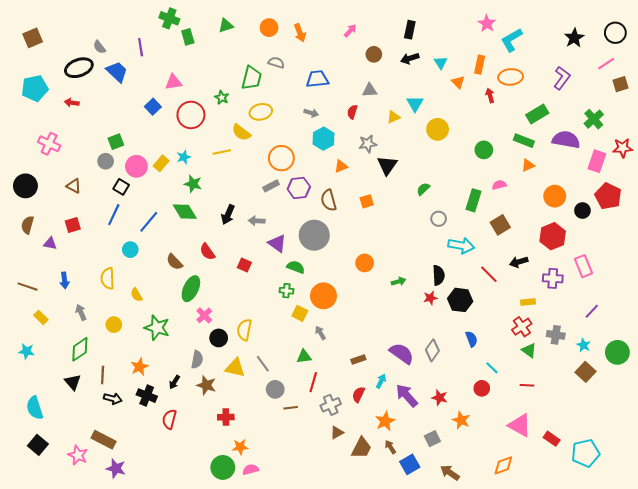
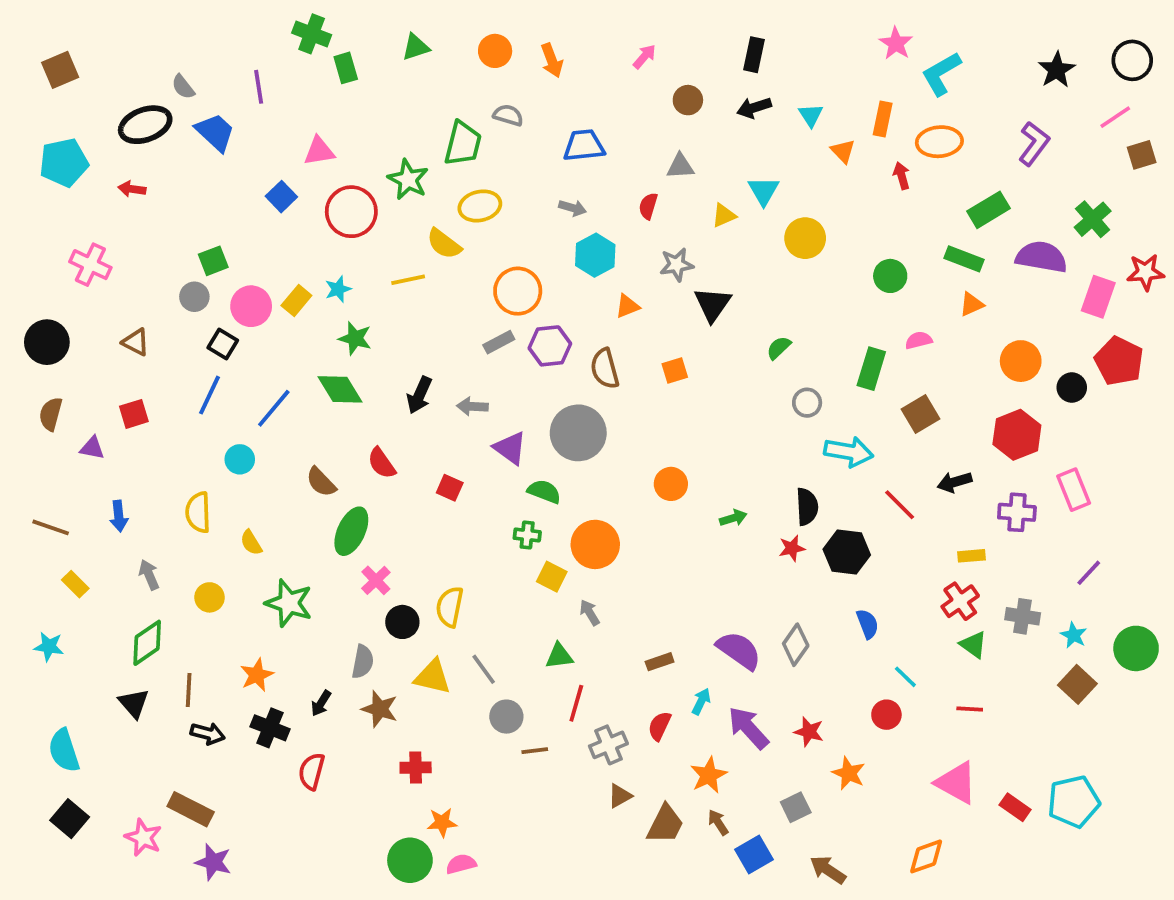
green star: (222, 97) -> (408, 180), size x1.5
cyan pentagon: (586, 453) -> (1074, 802), moved

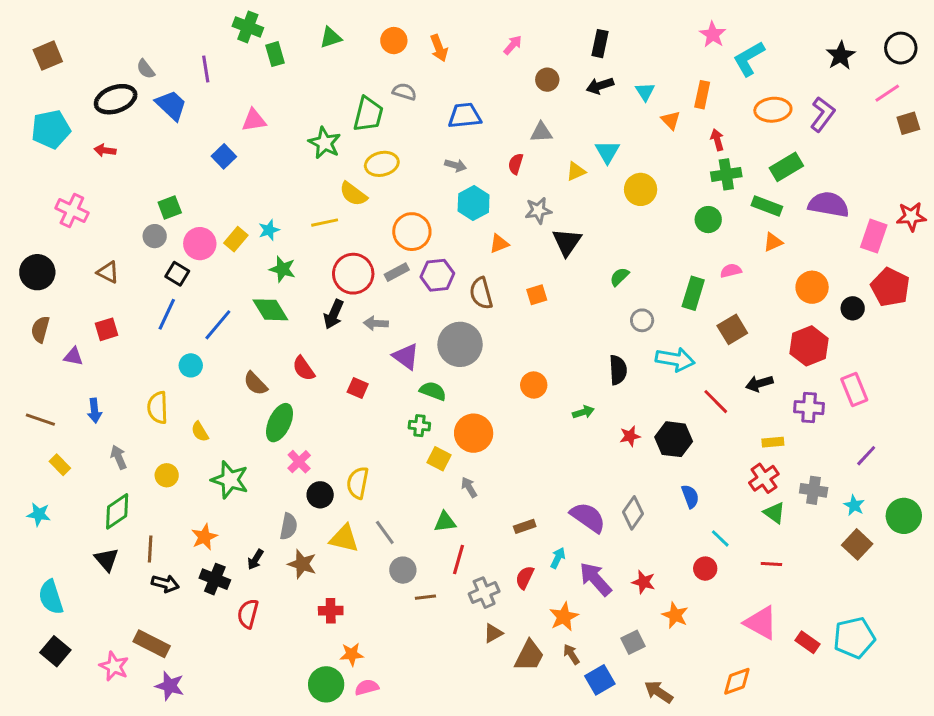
orange ellipse: (939, 142) -> (773, 110), moved
red circle: (351, 212) -> (353, 274), moved
green cross: (1093, 219) -> (726, 174), moved, turned 32
black semicircle: (807, 507) -> (618, 370), moved

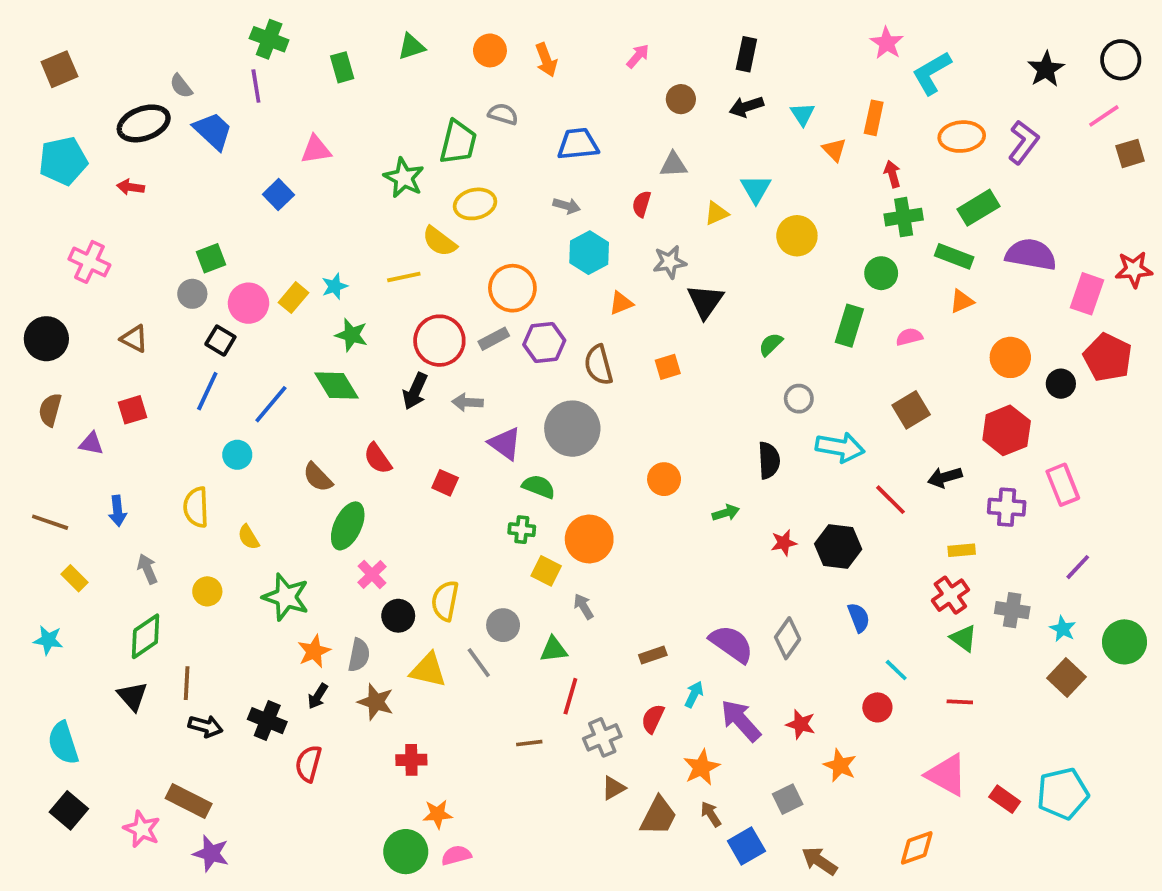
green cross: (248, 27) -> (269, 39), moved
green rectangle: (693, 293) -> (849, 326), moved
orange star: (204, 537) -> (314, 651), moved
gray circle: (403, 570) -> (503, 625), moved

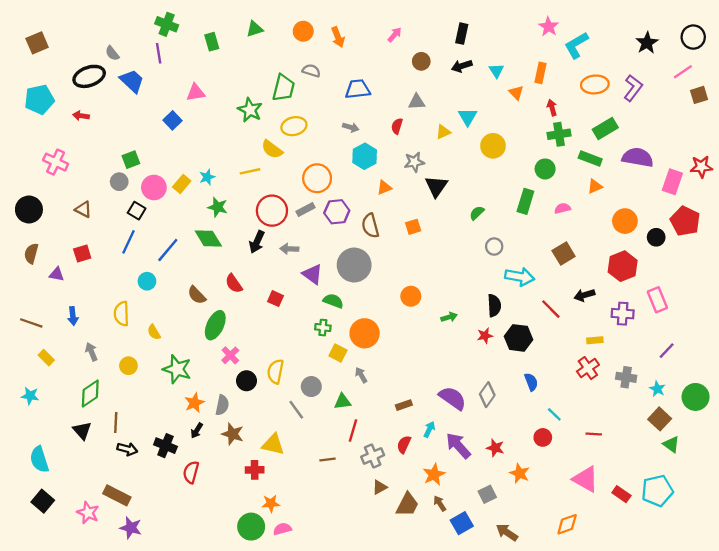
black semicircle: (769, 460) -> (494, 306), moved
green triangle: (964, 638) -> (671, 444), moved
yellow triangle: (428, 670) -> (273, 444), moved

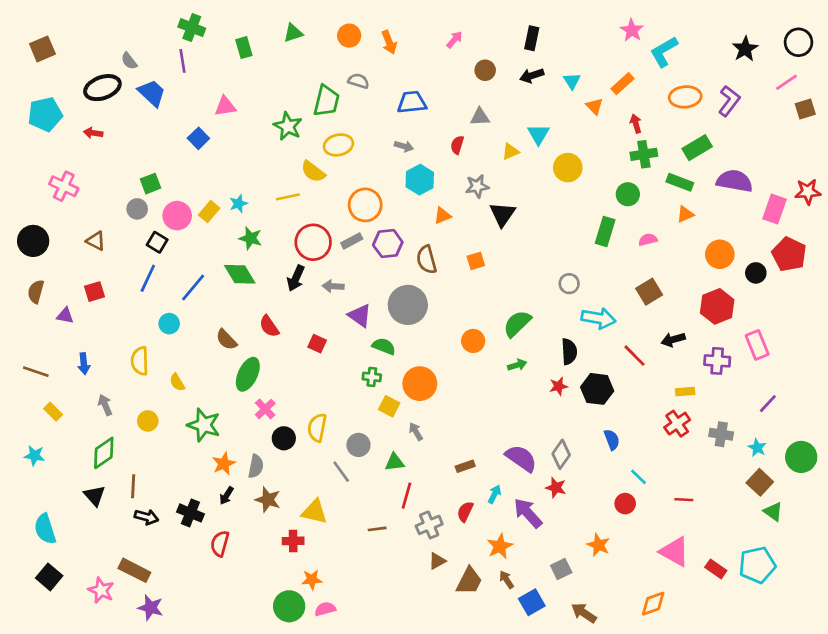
orange rectangle: (540, 73) -> (622, 84), turned 36
green semicircle: (477, 213) -> (517, 324), moved, size x1.6
red star: (495, 448) -> (556, 488), moved

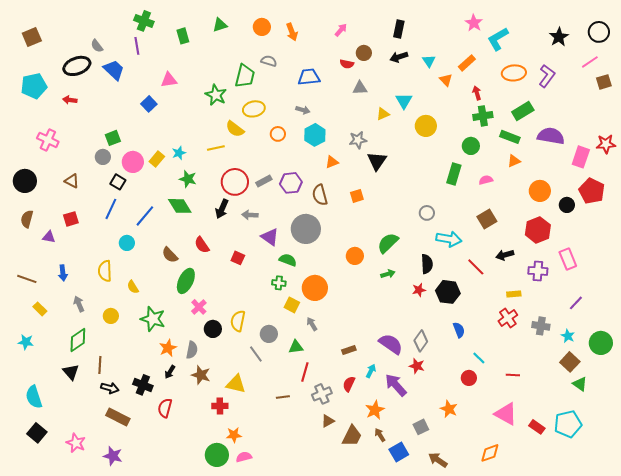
red semicircle: (457, 145) -> (347, 64), moved, turned -96
orange circle: (365, 205) -> (278, 134), moved, size x0.6
brown rectangle: (134, 570) -> (118, 417), moved

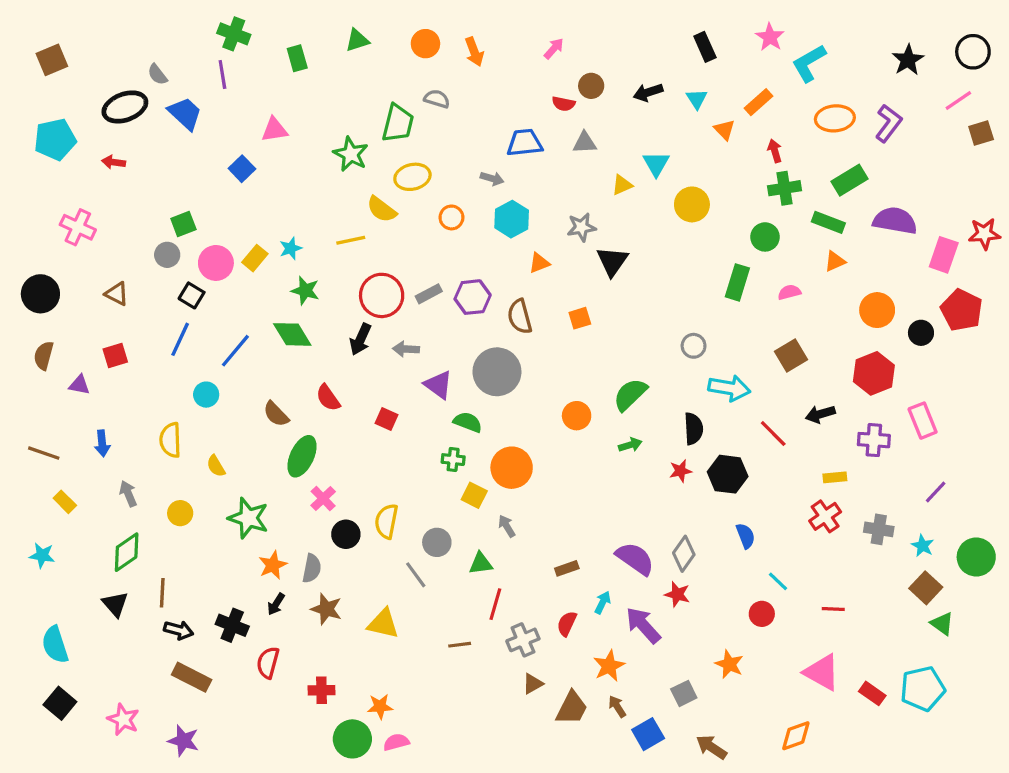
black rectangle: (399, 29) -> (705, 47), moved, turned -36
blue trapezoid: (309, 77) -> (525, 143), moved
red cross: (220, 406) -> (322, 690), moved

